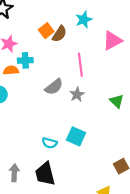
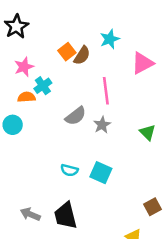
cyan cross: (25, 60) -> (43, 86), turned -32
cyan semicircle: (50, 143) -> (69, 170), moved
gray arrow: (14, 173) -> (30, 214), turned -70

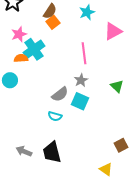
brown semicircle: (82, 55) -> (50, 11), moved
cyan cross: (43, 86) -> (34, 49), size x1.5
gray semicircle: (76, 116) -> (60, 94), moved
cyan square: (101, 173) -> (80, 101), moved

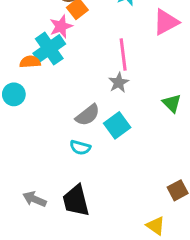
pink star: (19, 34) -> (61, 26), moved
gray star: (81, 80) -> (119, 83), moved
cyan square: (80, 101) -> (117, 125), turned 30

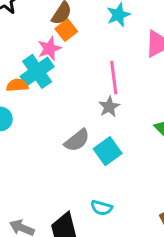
cyan semicircle: (80, 147) -> (101, 208), moved

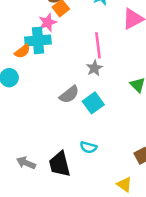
cyan cross: (37, 71) -> (38, 40), turned 30
orange semicircle: (17, 85) -> (22, 51), turned 147

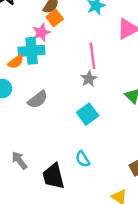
gray semicircle: (69, 94) -> (38, 99), moved
cyan semicircle: (88, 147) -> (83, 159), turned 42
gray arrow: (26, 163) -> (19, 160), moved, turned 30

